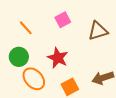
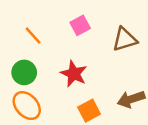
orange ellipse: (34, 79) -> (27, 106), moved

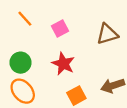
pink square: (80, 25) -> (60, 29), moved
orange line: (33, 36) -> (25, 19), moved

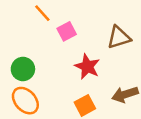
orange line: (25, 19) -> (42, 13), moved
red star: (63, 64) -> (87, 67), moved

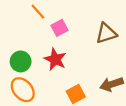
red star: (87, 67) -> (55, 59), moved

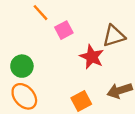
red star: (55, 59) -> (92, 57), moved

